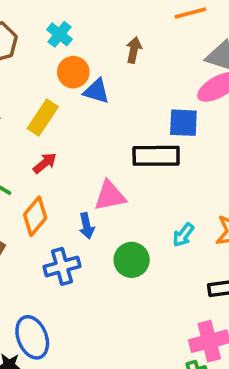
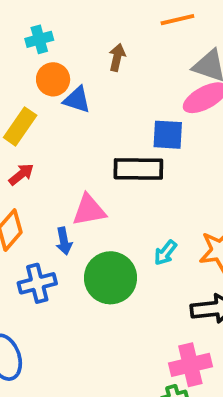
cyan cross: (59, 34) -> (39, 39), turned 35
green circle: (132, 260) -> (110, 278), size x1.4

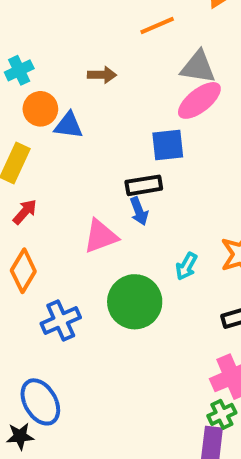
brown arrow: (117, 57) -> (102, 75), turned 88
black rectangle: (138, 169) -> (144, 185), size x0.7
blue arrow: (64, 241) -> (139, 211), moved

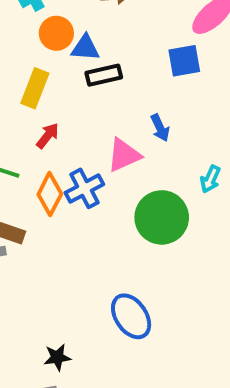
black rectangle: (144, 185) -> (104, 75), moved
blue cross: (61, 320) -> (84, 188), moved
blue ellipse: (40, 402) -> (131, 316), moved

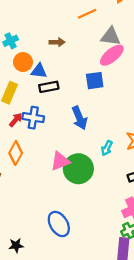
blue arrow: (160, 128) -> (80, 118), size x1.5
pink triangle: (124, 155) -> (60, 161), moved
blue cross: (84, 188) -> (33, 118), moved, turned 35

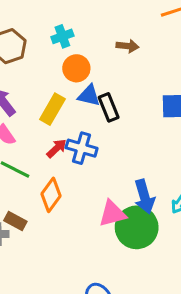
blue triangle: (39, 71) -> (89, 95), moved
black rectangle: (49, 87) -> (109, 107), turned 72
blue arrow: (80, 118) -> (144, 197), moved

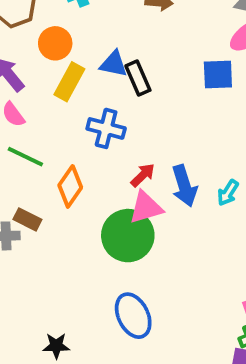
orange circle: (76, 68) -> (55, 43), moved
red arrow: (57, 148) -> (143, 175), moved
green circle: (137, 227) -> (128, 236), moved

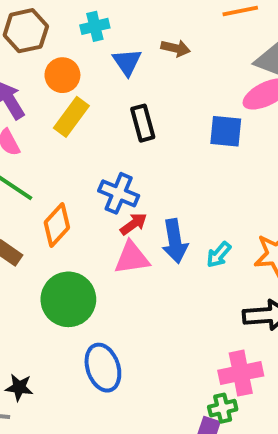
blue triangle: (114, 64) -> (127, 62), moved, turned 36
blue cross: (106, 128) -> (119, 193), moved
green circle: (128, 236) -> (68, 299), moved

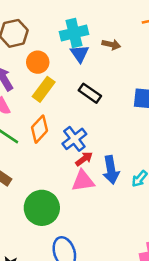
cyan cross: (95, 26) -> (74, 33), moved, size x1.5
black rectangle: (143, 123) -> (90, 93), turned -40
blue cross: (119, 193) -> (74, 139), turned 30
orange diamond: (57, 225) -> (39, 129), moved

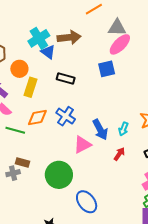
brown arrow: (111, 45) -> (69, 37), size x1.6
orange diamond: (39, 129) -> (37, 118), turned 55
red arrow: (84, 159) -> (119, 154), moved

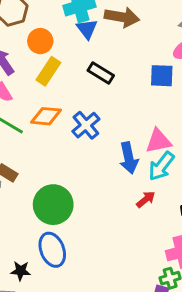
cyan arrow: (123, 129) -> (161, 166), size x1.5
pink triangle: (82, 145) -> (158, 141), moved
blue ellipse: (87, 202) -> (52, 250), moved

